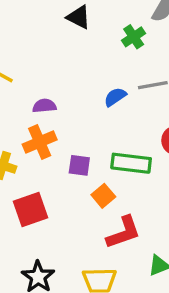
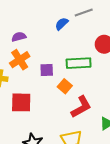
red square: (31, 210) -> (21, 102), turned 30

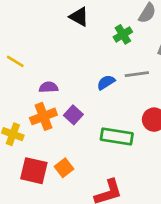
purple square: (47, 70) -> (73, 115), moved, turned 32
orange square: (65, 86) -> (64, 168), moved

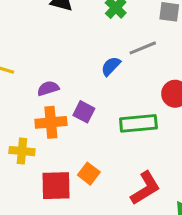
orange cross: (43, 116) -> (51, 122), turned 30

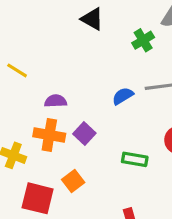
green rectangle: (138, 123) -> (135, 159), size x0.7
orange square: (89, 174) -> (73, 181), moved

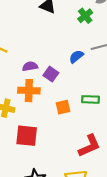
purple square: (84, 133) -> (51, 74), moved
orange square: (73, 181) -> (63, 107), moved, turned 32

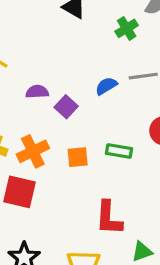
orange cross: (29, 91) -> (33, 151), moved, turned -35
red L-shape: (89, 146) -> (109, 218), turned 110

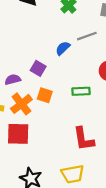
purple semicircle: (37, 92) -> (13, 80), moved
orange square: (78, 157) -> (45, 95), moved, turned 35

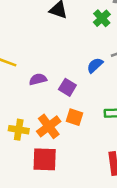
purple semicircle: (13, 80) -> (38, 79), moved

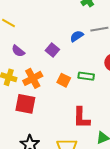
purple semicircle: (38, 79) -> (18, 51), moved, turned -136
orange square: (75, 117) -> (64, 80), moved

